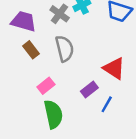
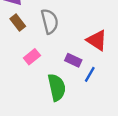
purple rectangle: (89, 89) -> (73, 60), turned 63
green semicircle: (53, 114) -> (57, 87), moved

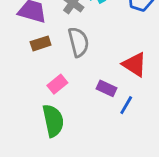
brown rectangle: (18, 23) -> (41, 43), turned -70
green semicircle: (57, 87) -> (53, 121), moved

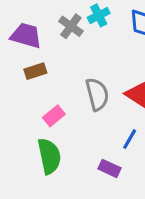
gray semicircle: (78, 42) -> (97, 94), moved
purple rectangle: (107, 88) -> (110, 168), moved

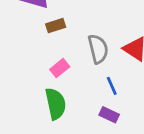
brown rectangle: (35, 71) -> (56, 26), moved
blue line: (130, 139) -> (112, 86), moved, turned -54

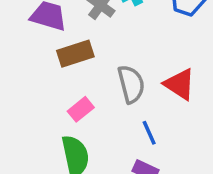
brown rectangle: (56, 26) -> (75, 54), size x1.4

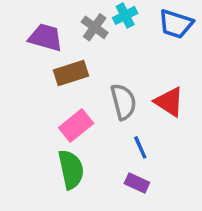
pink rectangle: (81, 109) -> (76, 125), size x1.4

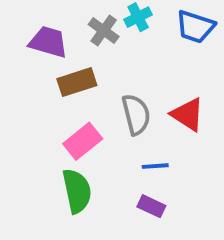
blue line: (140, 147) -> (155, 166), turned -70

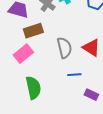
pink rectangle: (83, 141) -> (23, 54), moved
purple rectangle: (151, 206) -> (91, 95), moved

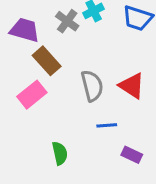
brown rectangle: (33, 31) -> (47, 61), turned 66
green semicircle: (33, 88) -> (60, 153), moved, size x0.7

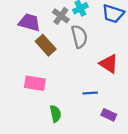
gray semicircle: (92, 86) -> (79, 37), moved
pink rectangle: (32, 95) -> (35, 83), moved, turned 48

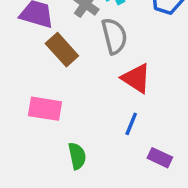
red triangle: (109, 64) -> (136, 78), moved
blue line: (90, 93) -> (131, 124), turned -64

